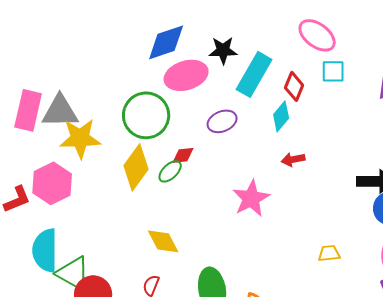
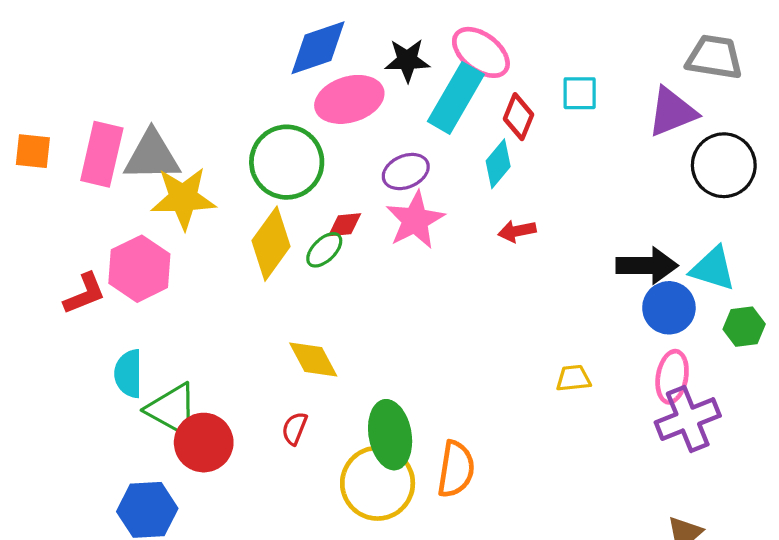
pink ellipse: (317, 35) -> (481, 52), moved
pink star: (251, 198) -> (415, 220), moved
cyan semicircle: (45, 250) -> (128, 374), size x0.7

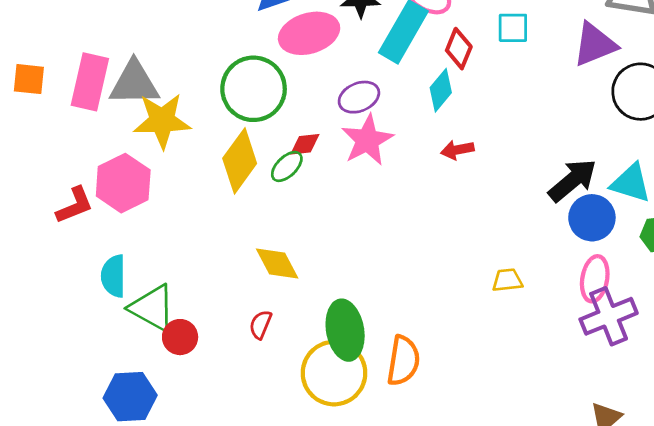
black arrow: (647, 266) -> (573, 180), turned -40
red circle: (204, 443) -> (180, 337), size x0.7

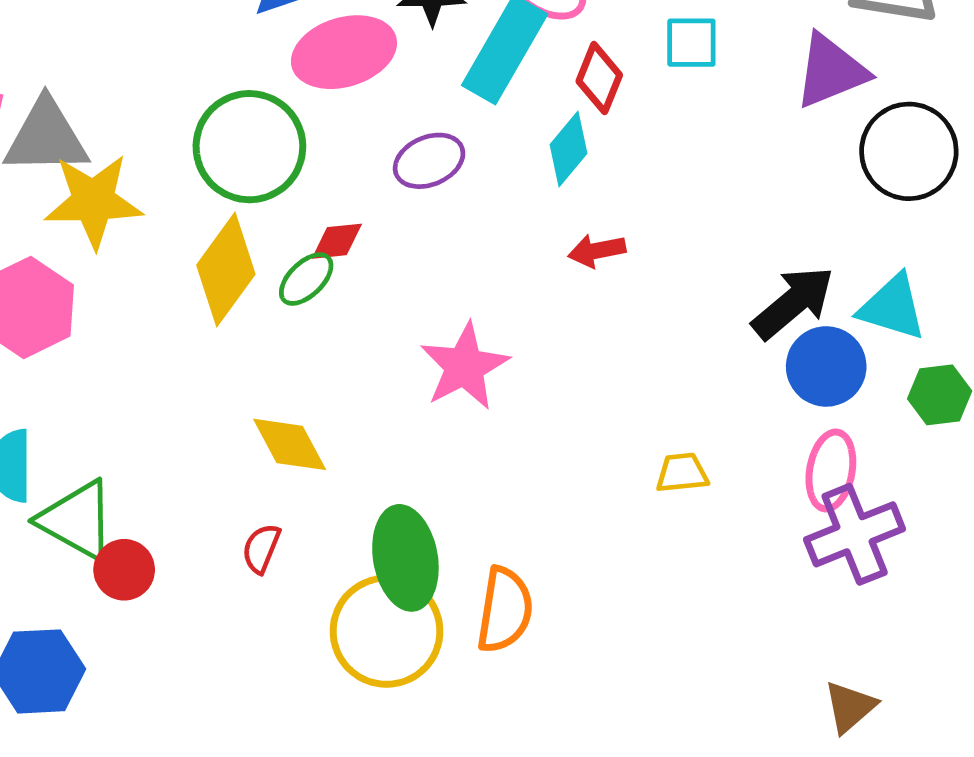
pink star: (367, 140) -> (465, 366), moved

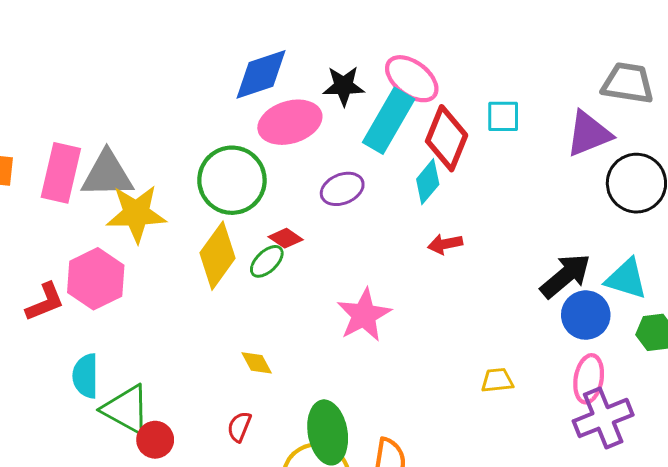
red diamond: (599, 78) -> (447, 138), size x1.5
red diamond: (337, 241) -> (286, 238), turned 40
yellow diamond: (290, 444) -> (257, 363), size x0.7

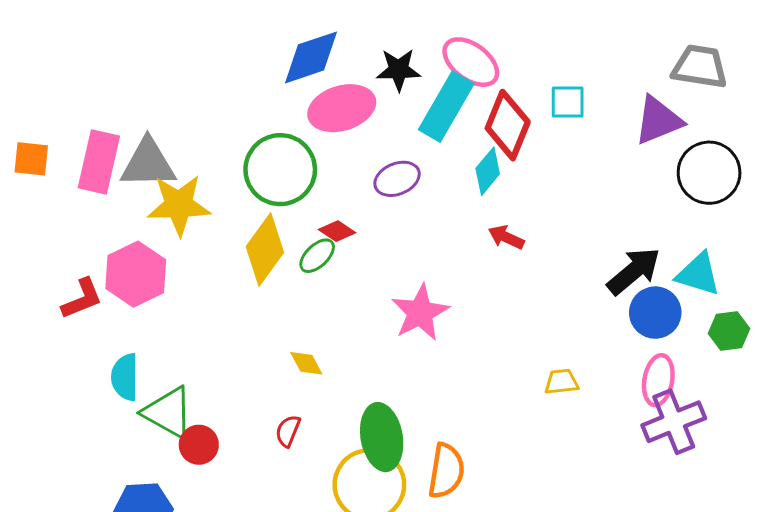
red arrow: (445, 244) -> (506, 237), turned 36

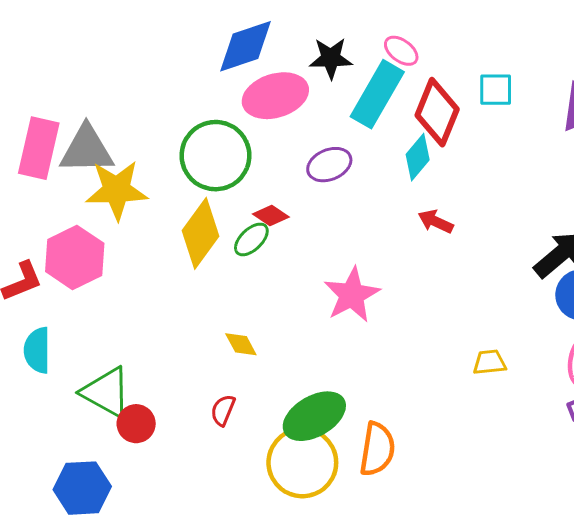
pink ellipse: (471, 62) -> (401, 51), size x0.6
cyan semicircle: (125, 377) -> (37, 350), moved
green ellipse: (382, 437) -> (314, 416), turned 70

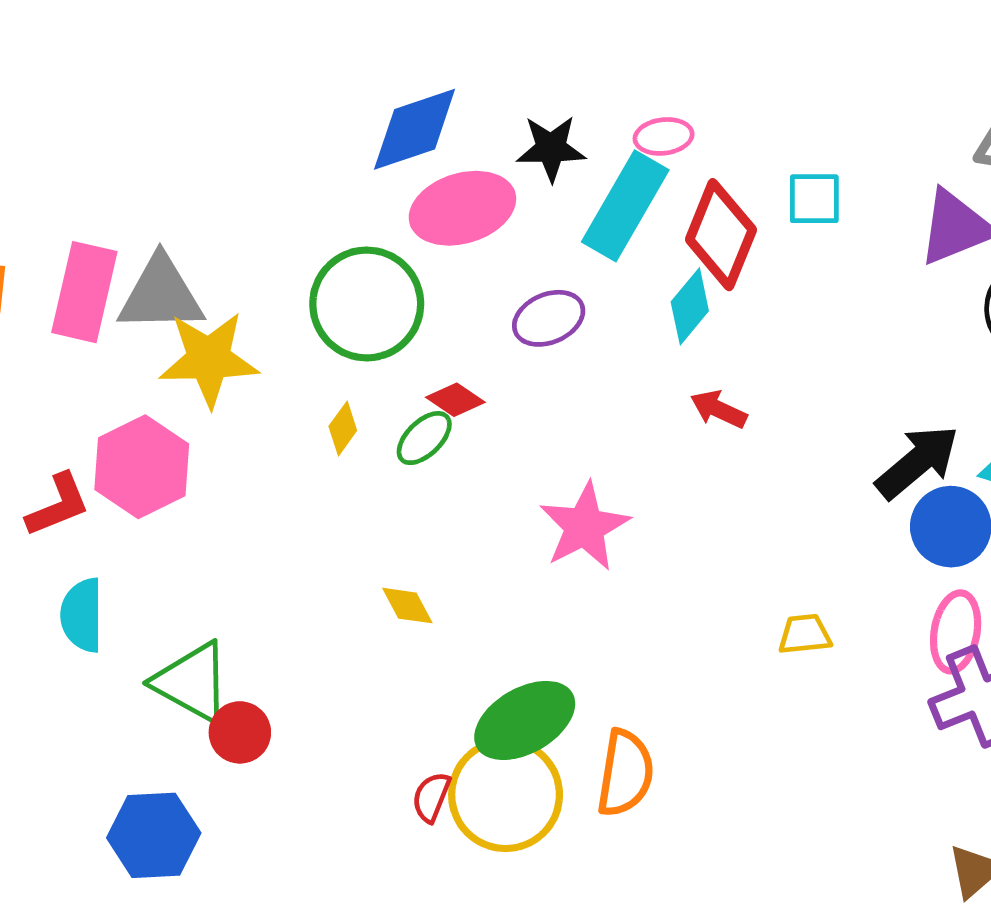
pink ellipse: (401, 51) -> (664, 136), turned -44
yellow diamond: (200, 233) -> (343, 428), size x0.5
red semicircle: (223, 410) -> (431, 797), moved

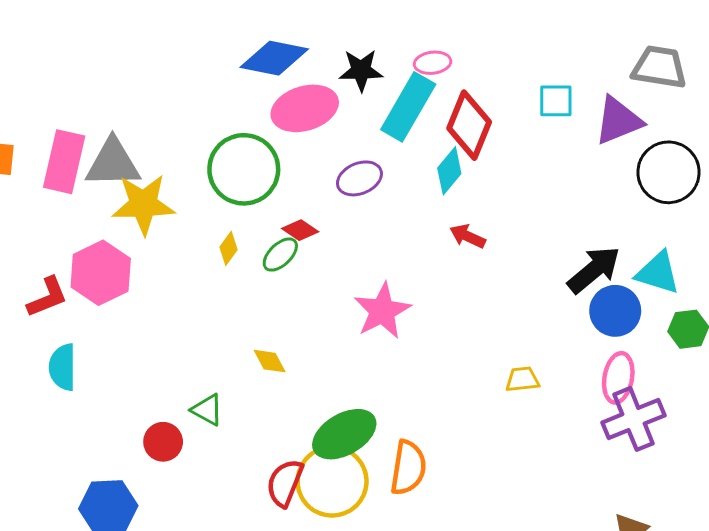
blue diamond: (415, 129) -> (274, 58), turned 30
cyan square: (814, 199) -> (556, 101), moved
green triangle: (192, 682) -> (207, 410), moved, size x0.6
red semicircle: (431, 797) -> (285, 483), size x1.5

